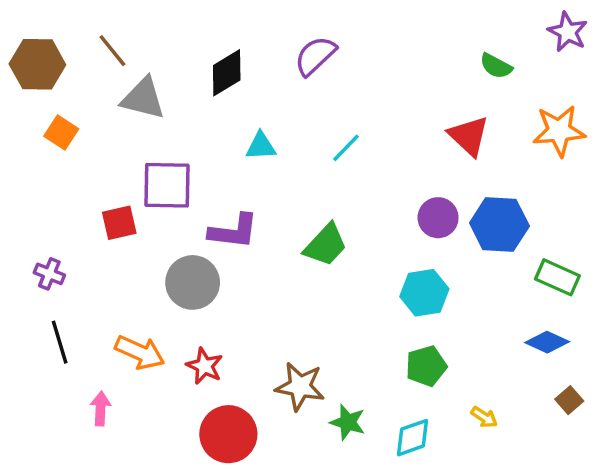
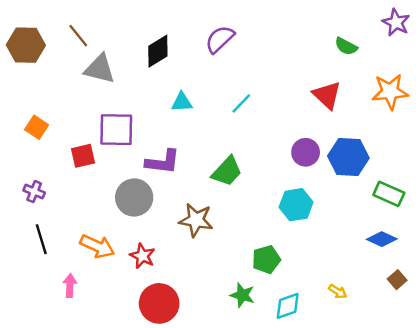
orange square: (61, 132) -> (37, 127), moved
green pentagon: (426, 366) -> (266, 259), moved
brown star: (300, 386) -> (196, 220), moved

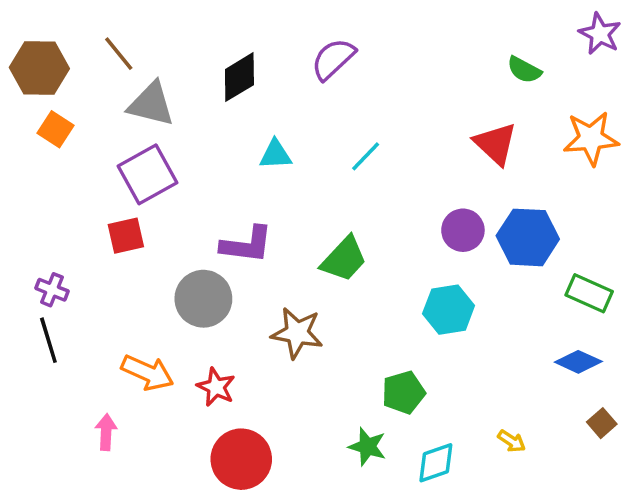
orange square: (37, 127) -> (56, 129), moved
purple square: (116, 130) -> (148, 174), moved, turned -30
black line: (41, 239) -> (48, 340), moved

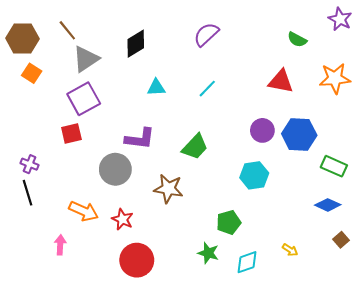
purple semicircle: (333, 59) -> (206, 34), moved
gray triangle: (151, 104) -> (86, 59), turned -48
red triangle: (495, 144) -> (281, 81), turned -32

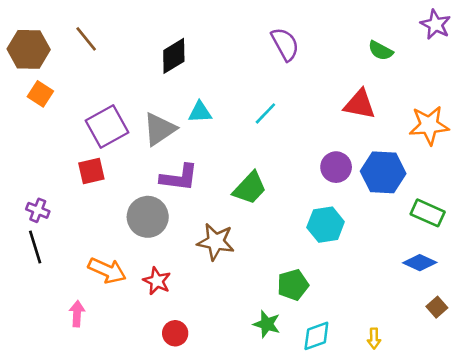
purple semicircle: (206, 34) -> (285, 44), moved, turned 104
gray triangle: (86, 59) -> (159, 129), moved
orange star: (335, 78) -> (429, 125), moved
yellow arrow: (290, 250) -> (374, 338), moved, turned 56
red circle: (137, 260) -> (175, 333), size x0.6

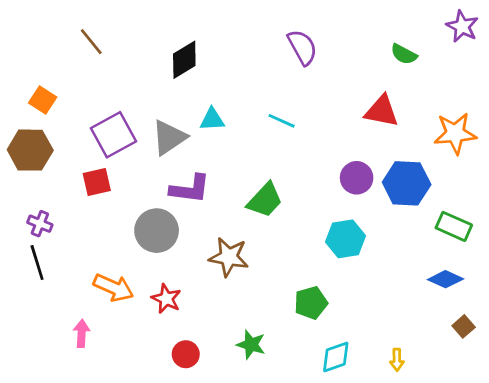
brown hexagon: (29, 49) -> (30, 150), moved
cyan line: (265, 113) -> (282, 121), turned 70
green star: (267, 324) -> (251, 344), moved

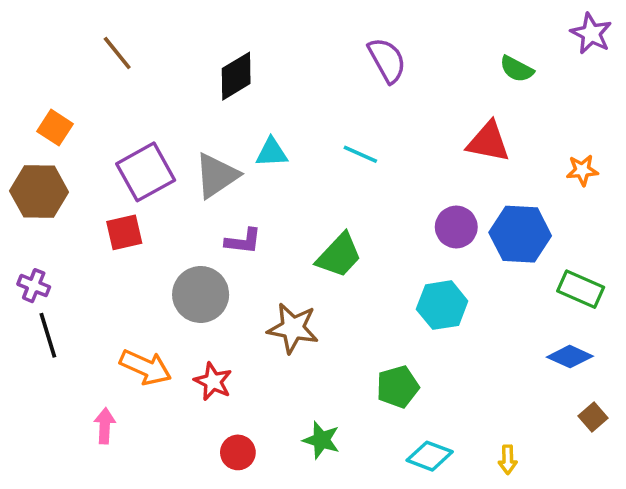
orange star: (455, 133) -> (582, 170), size x0.6
purple L-shape: (190, 189) -> (243, 241), size x0.7
purple cross: (40, 224) -> (34, 286), moved
cyan diamond: (336, 357) -> (430, 456), turned 40

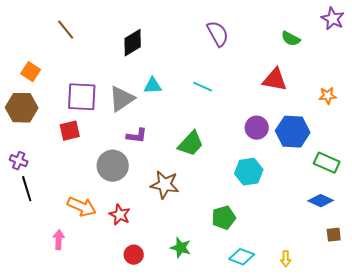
purple square: (146, 172) -> (82, 97), turned 32
brown square: (593, 417) -> (334, 235), turned 35

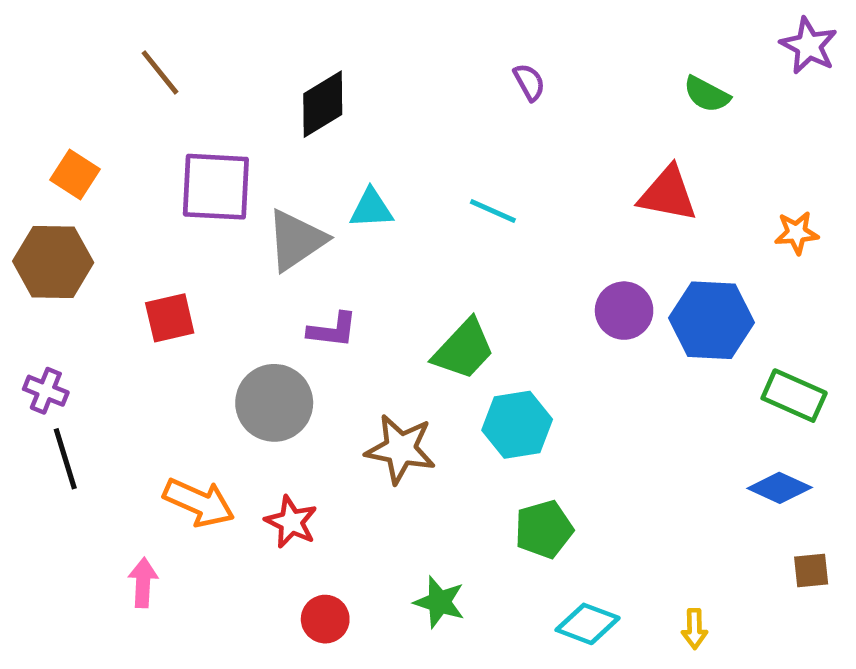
purple semicircle: (218, 34) -> (529, 82), size x0.6
purple square: (82, 97) -> (216, 187), moved
cyan hexagon: (249, 172) -> (517, 425), moved

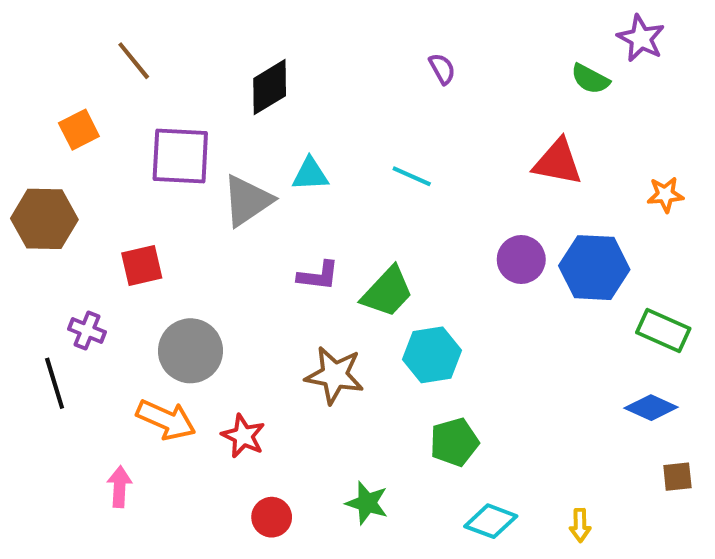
purple star: (809, 46) -> (641, 38), moved
orange square: (75, 174) -> (79, 130), moved, turned 30
purple L-shape: (332, 330) -> (318, 276), moved
purple cross: (46, 391) -> (87, 331), moved
gray circle: (274, 403) -> (190, 351), moved

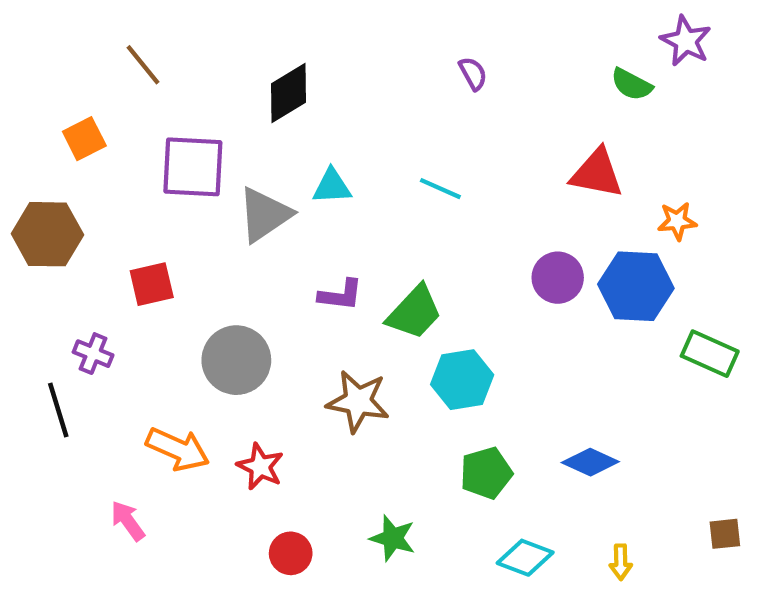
orange star: (665, 195) -> (677, 221), moved
gray circle: (190, 351) -> (236, 360), moved
blue diamond: (651, 408) -> (590, 462), moved
brown square: (677, 477) -> (725, 534), moved
pink arrow: (119, 487) -> (128, 521), turned -39

